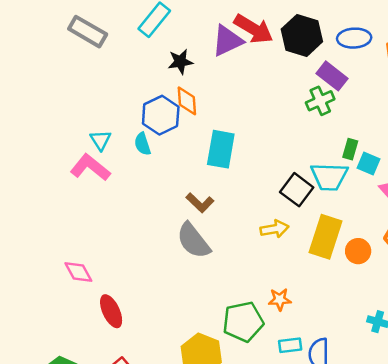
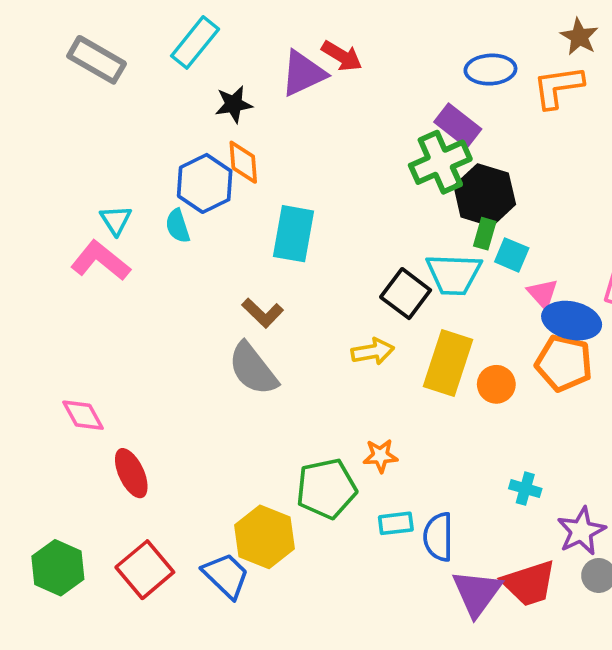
red arrow: (254, 29) -> (342, 56), size x0.7
black hexagon: (302, 35) -> (485, 195), moved
green cross: (320, 101) -> (440, 162), size x1.4

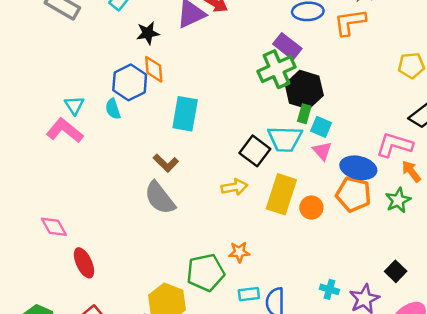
pink triangle: (543, 294) -> (322, 151), moved
cyan cross: (525, 489) -> (329, 289), moved

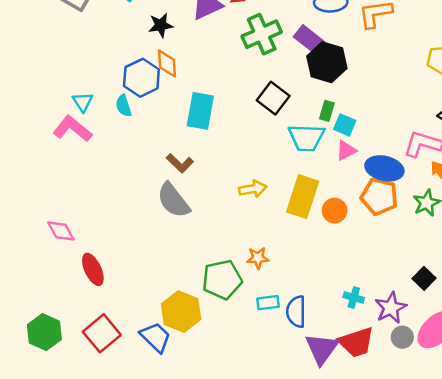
green cross: (277, 69) -> (262, 34), moved
black hexagon: (304, 90) -> (327, 62), moved
black square: (255, 151) -> (273, 98), moved
pink triangle: (322, 151) -> (346, 151), turned 45

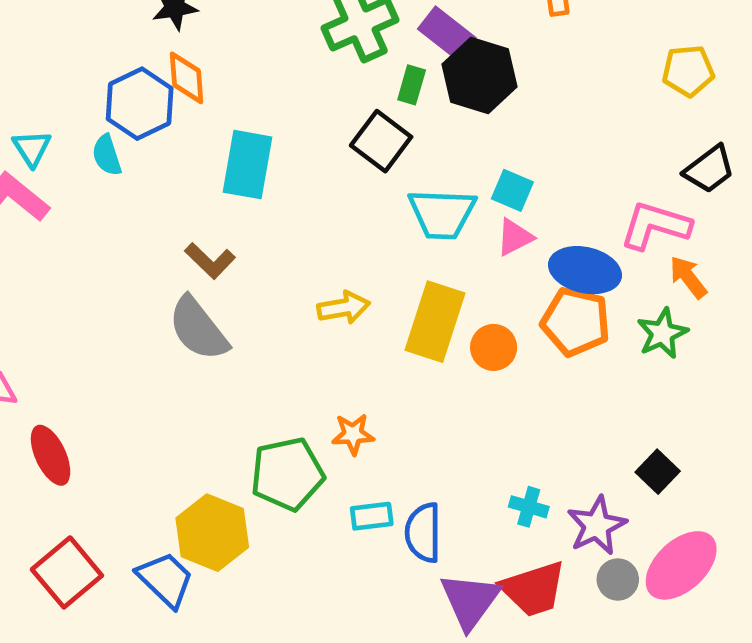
green rectangle: (327, 111) -> (412, 85), moved

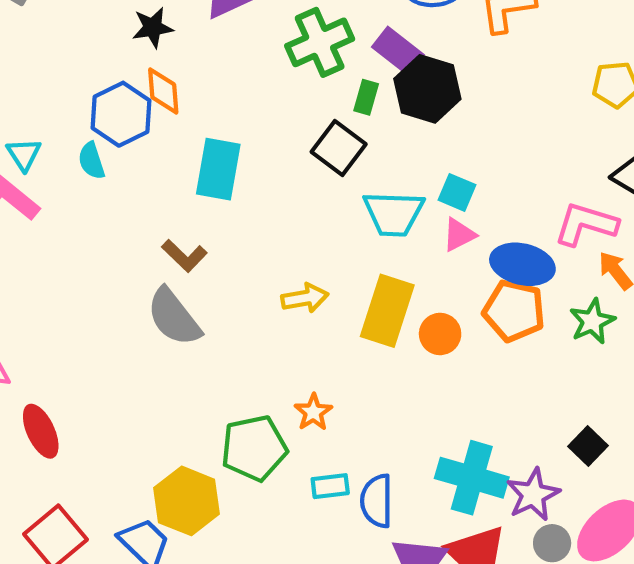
orange star: (353, 434) -> (313, 412), turned -30
cyan cross: (529, 507) -> (472, 478), size x2.0

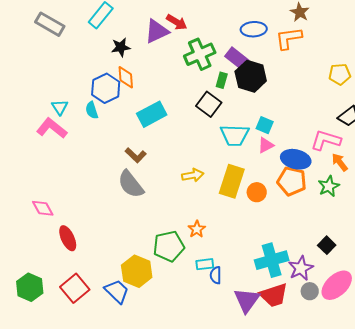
cyan rectangle: (218, 169) -> (152, 114), turned 52
cyan cross: (472, 478) -> (272, 260), turned -32
blue semicircle: (377, 501) -> (216, 275), moved, size x0.7

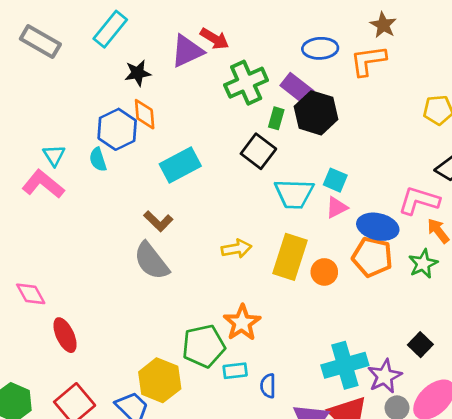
orange star: (197, 229) -> (242, 323), size x1.5
cyan rectangle: (205, 264) -> (235, 371), moved

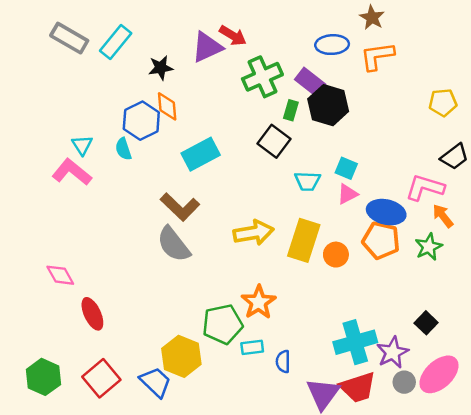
brown star: (383, 25) -> (372, 17), moved
cyan rectangle: (110, 29) -> (116, 42), moved
cyan trapezoid: (294, 194) -> (308, 181), size x0.7
brown L-shape: (158, 221) -> (180, 207), size x1.4
yellow arrow: (236, 249) -> (253, 233), size x1.4

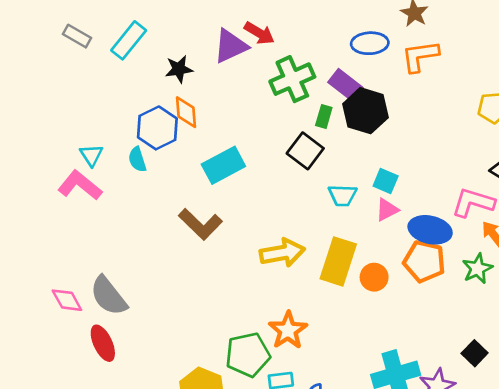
gray rectangle: (69, 38) -> (77, 36), size x0.7
gray semicircle: (174, 244) -> (109, 296), moved

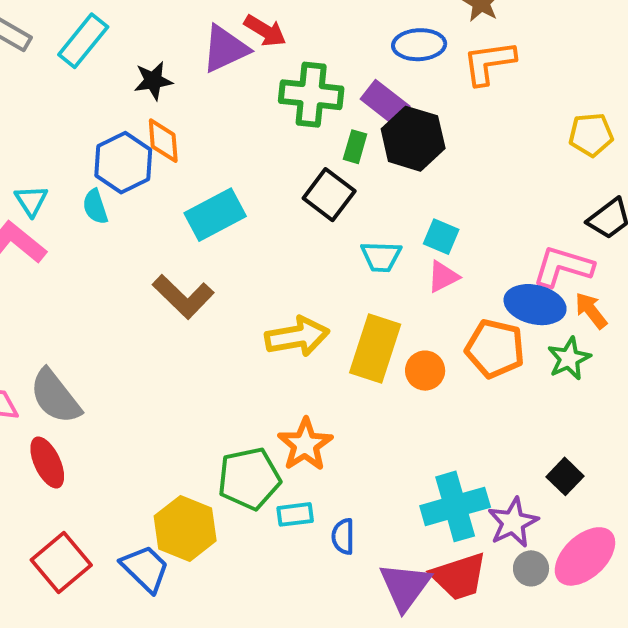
green cross: (292, 79) -> (311, 95), turned 30
blue ellipse: (430, 230) -> (535, 305), moved

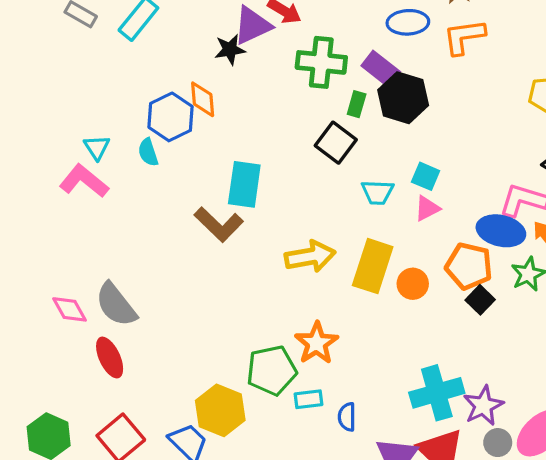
black star: (153, 81) -> (230, 50), moved
cyan rectangle: (215, 215) -> (244, 184), moved, turned -54
black square: (565, 476) -> (480, 300), moved

